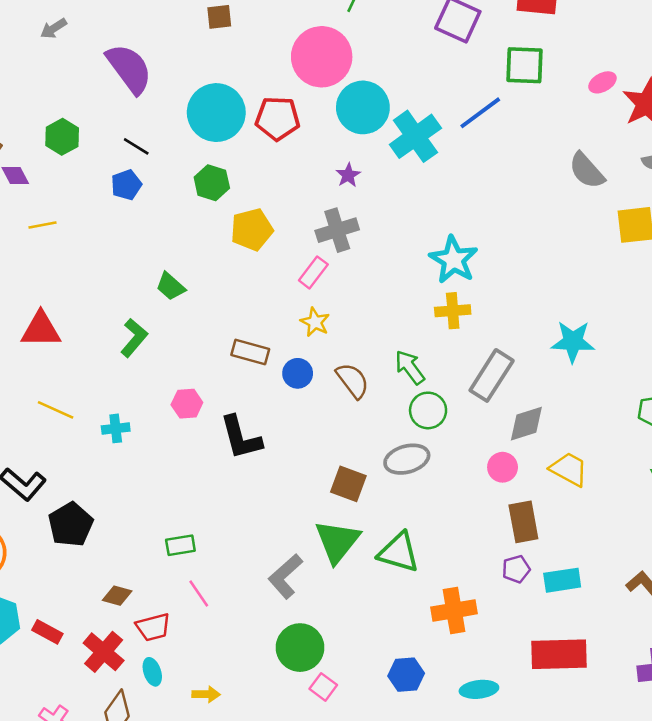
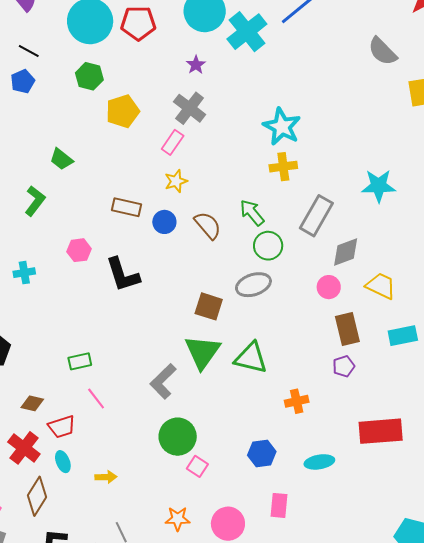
gray cross: (337, 230) -> (190, 108), turned -32
yellow star: (315, 322) -> (176, 181), turned 30
cyan rectangle: (562, 580) -> (403, 336), moved
orange cross: (454, 610) -> (297, 401), size x0.7

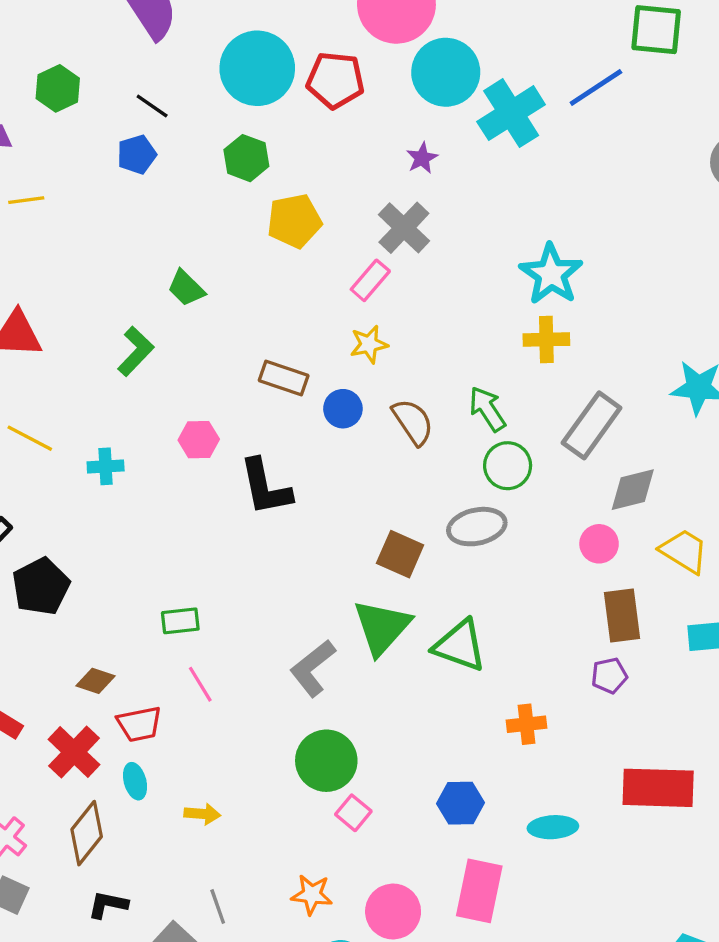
pink rectangle: (279, 505) -> (479, 891), size x1.5

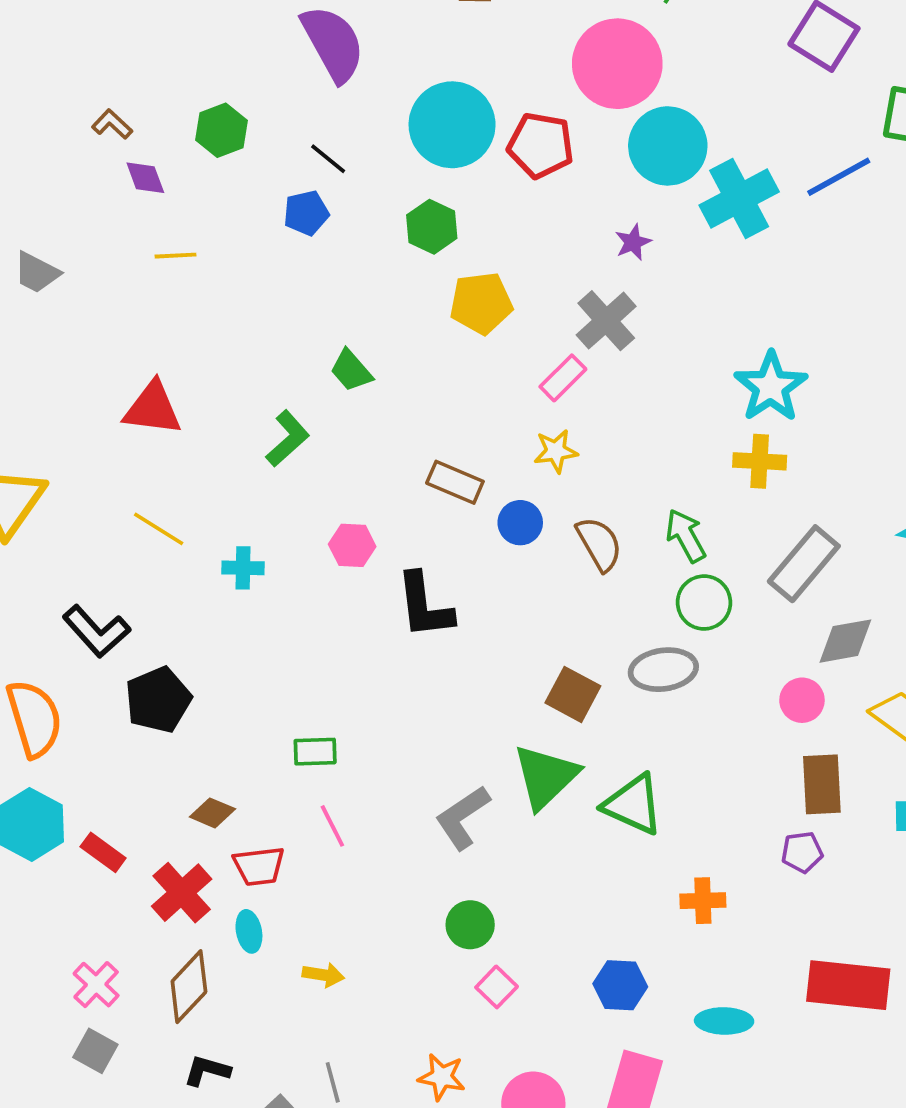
green circle: (326, 761) -> (470, 925), size x0.7

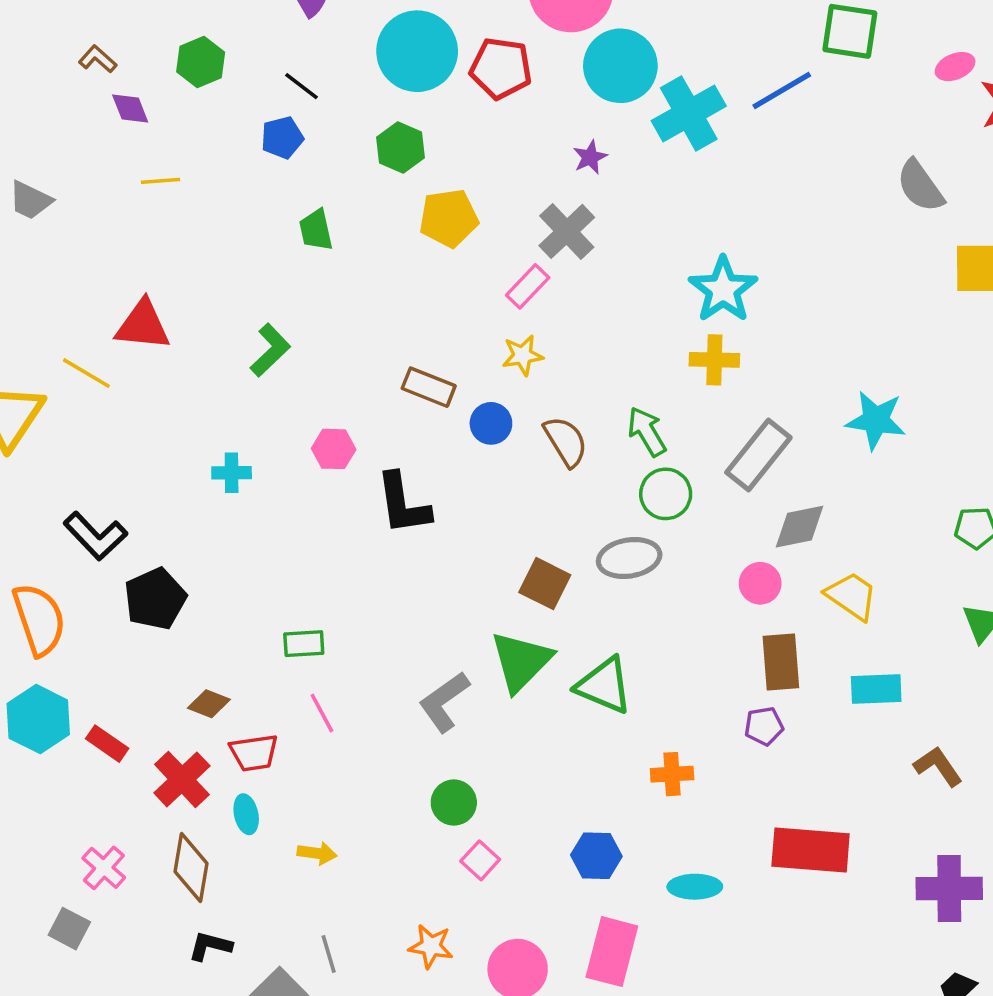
green trapezoid: (351, 371) -> (316, 230), moved, turned 30
yellow line: (159, 529) -> (86, 373), moved
brown diamond: (189, 987) -> (191, 868), turned -32
gray square: (95, 1051) -> (69, 929), moved

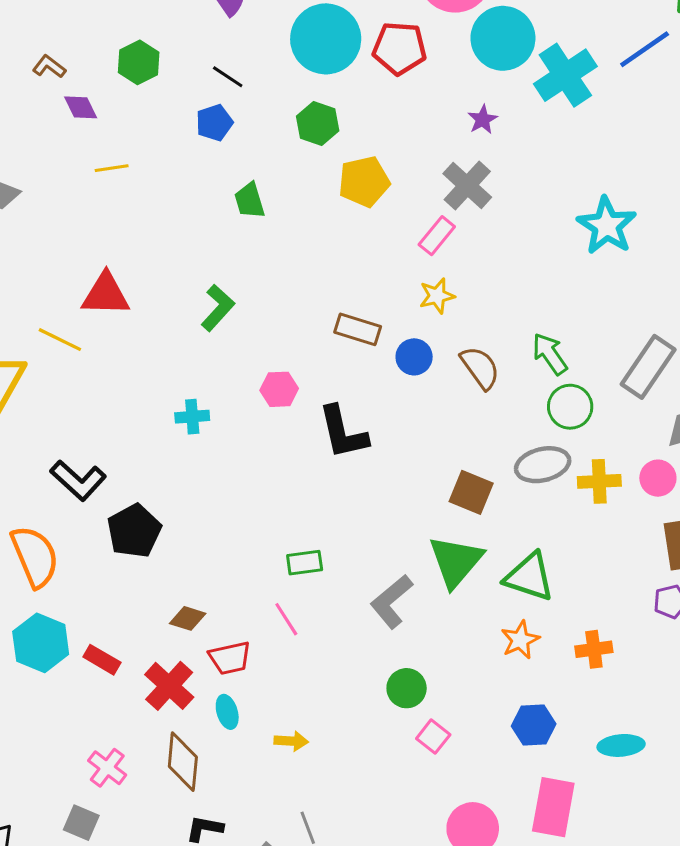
yellow cross: (714, 360) -> (599, 481), moved
green rectangle: (304, 644) -> (305, 563), moved
orange star: (431, 946) -> (520, 640), moved, turned -30

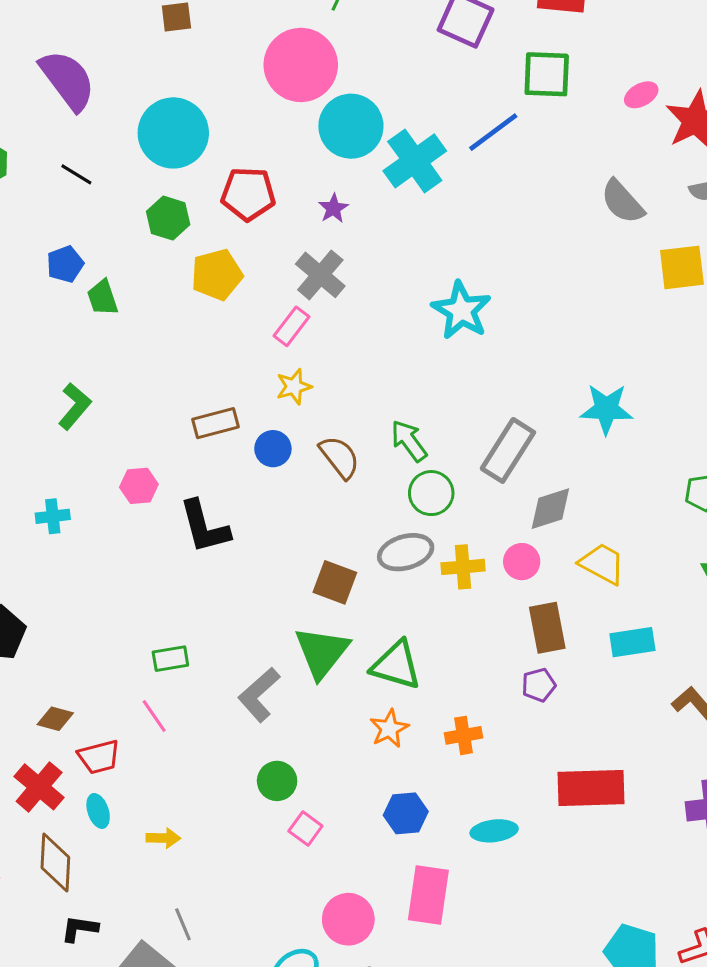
red pentagon: (399, 48) -> (248, 194), moved
blue pentagon: (214, 123) -> (65, 264), moved
brown rectangle: (358, 329) -> (215, 423), turned -30

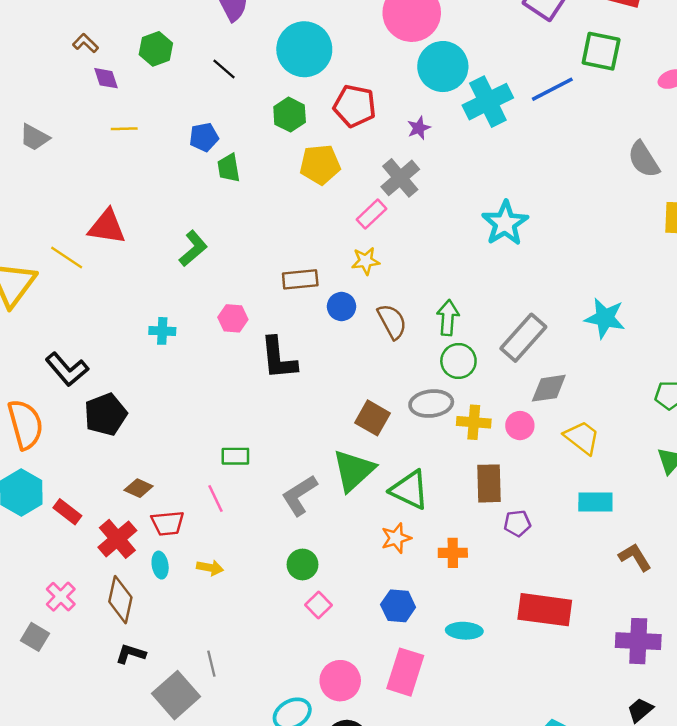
green arrow: (409, 441) -> (448, 318), turned 32
brown rectangle: (547, 628) -> (489, 483), moved
yellow arrow: (163, 838) -> (210, 568), moved

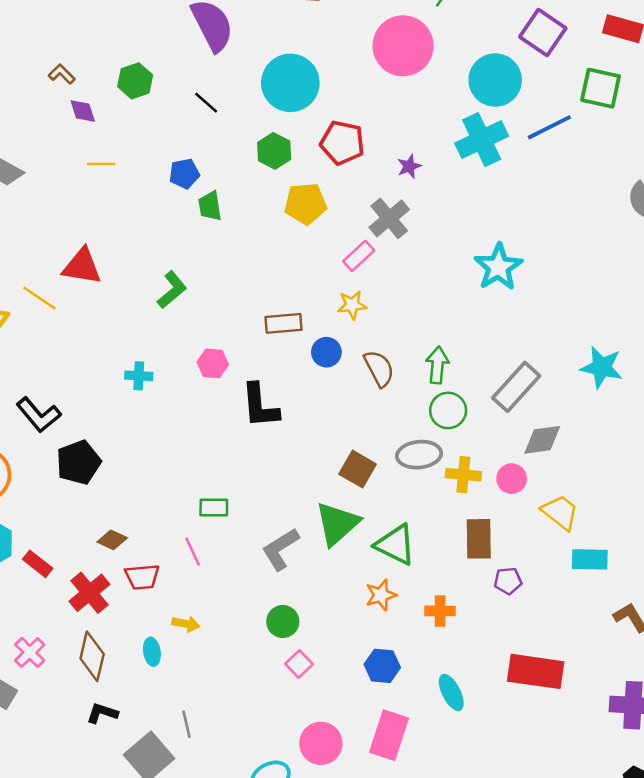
cyan circle: (443, 67) -> (495, 80), moved
yellow trapezoid: (582, 437) -> (560, 512), moved
cyan ellipse: (160, 565) -> (152, 652), moved
cyan ellipse: (464, 631) -> (451, 692), turned 60

